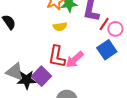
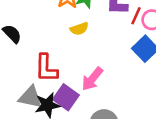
red L-shape: (57, 57) -> (46, 68), moved
pink arrow: (75, 60) -> (92, 79), moved

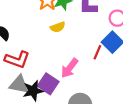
red line: (136, 16) -> (97, 52), moved
red L-shape: (46, 68) -> (17, 60), moved, turned -70

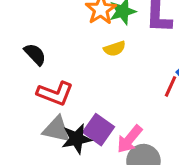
pink arrow: (70, 68) -> (130, 139), moved

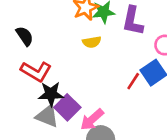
gray triangle: (56, 129) -> (47, 116), moved
black star: (77, 139) -> (51, 94), moved

